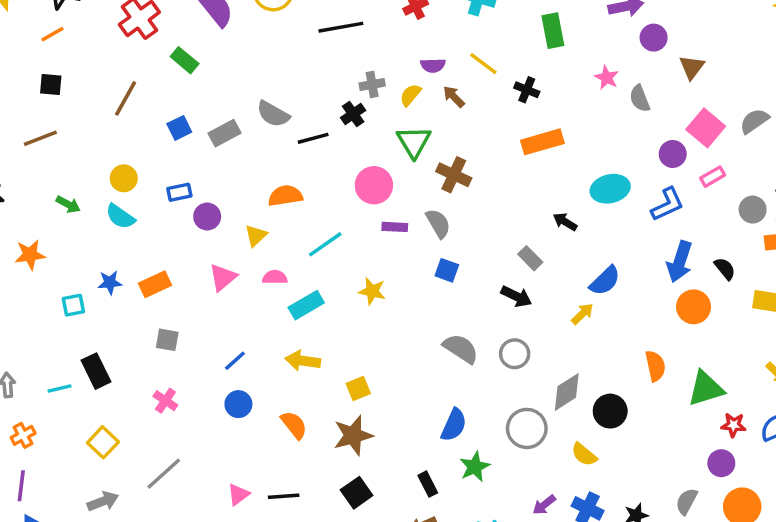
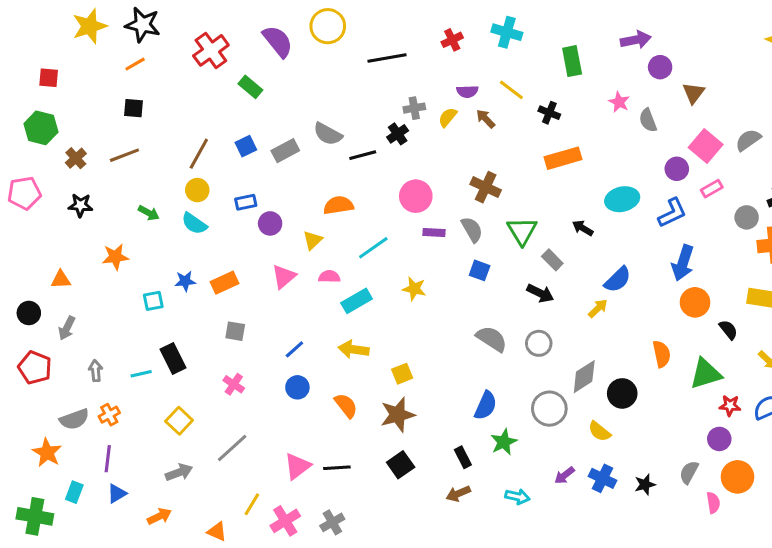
brown line: (126, 98) -> (199, 154), moved
green triangle: (414, 142) -> (522, 231), moved
black semicircle: (725, 269) -> (728, 330), moved
pink triangle: (238, 494) -> (297, 466), size x1.4

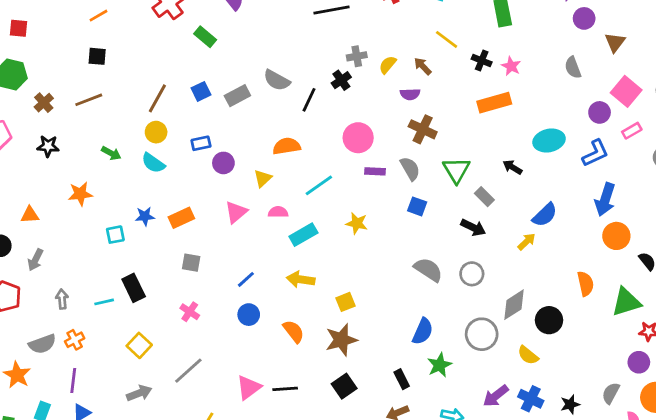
purple semicircle: (467, 91) -> (410, 94), moved
pink star: (619, 102) -> (511, 66), moved
black line: (363, 155) -> (309, 100), turned -50
purple arrow: (565, 475) -> (496, 396), size x1.4

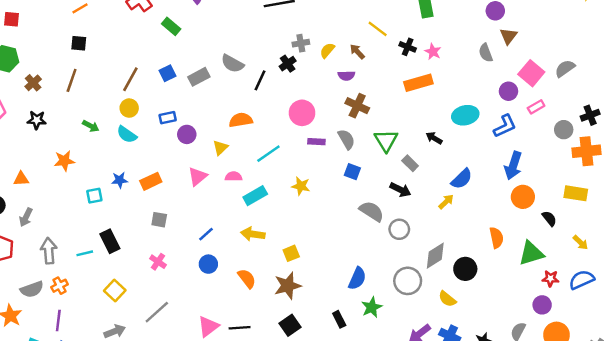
brown triangle: (615, 42) -> (508, 36), moved
brown line: (89, 100) -> (72, 80), turned -50
gray semicircle: (428, 270) -> (372, 211), moved
gray arrow: (62, 299) -> (49, 251), size x1.5

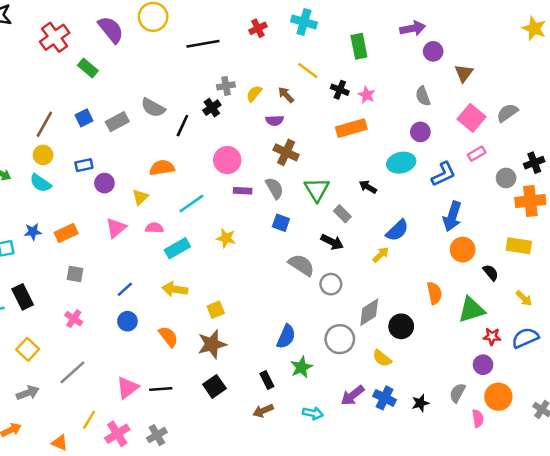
brown triangle: (508, 36) -> (464, 73), moved
purple circle: (508, 91) -> (420, 132), moved

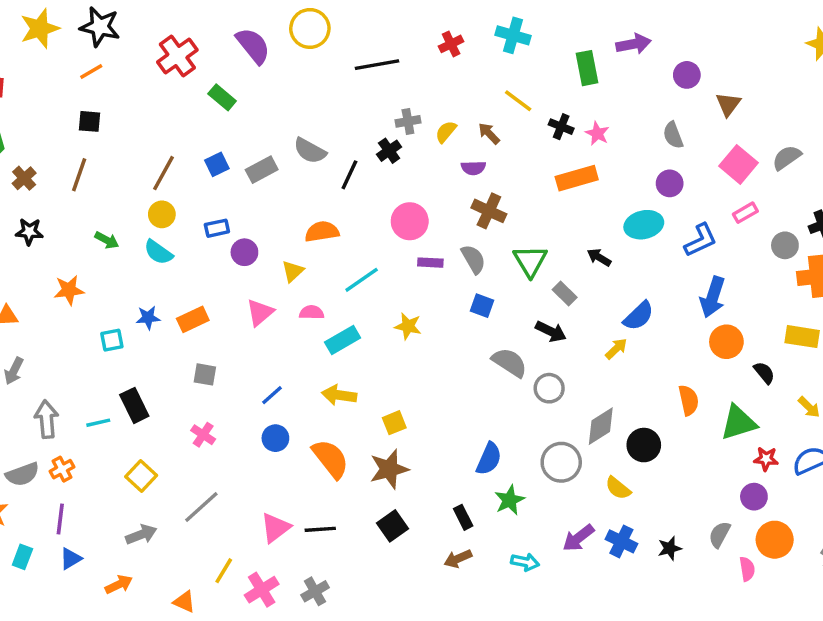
purple arrow: (413, 28) -> (633, 44), moved
orange semicircle: (168, 337) -> (331, 459), size x1.4

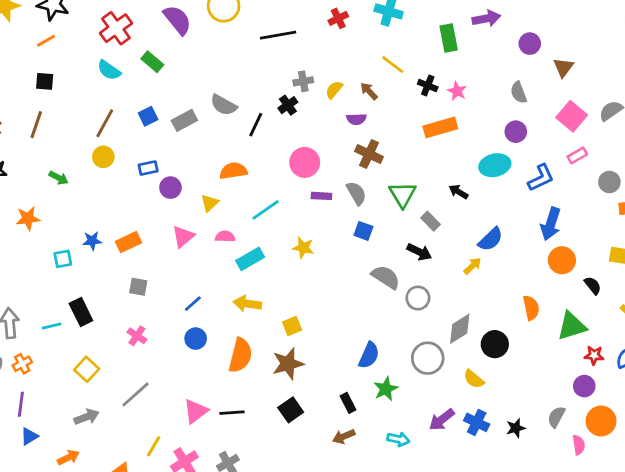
cyan semicircle: (158, 252) -> (109, 70), moved
orange semicircle: (331, 459) -> (240, 355), turned 52

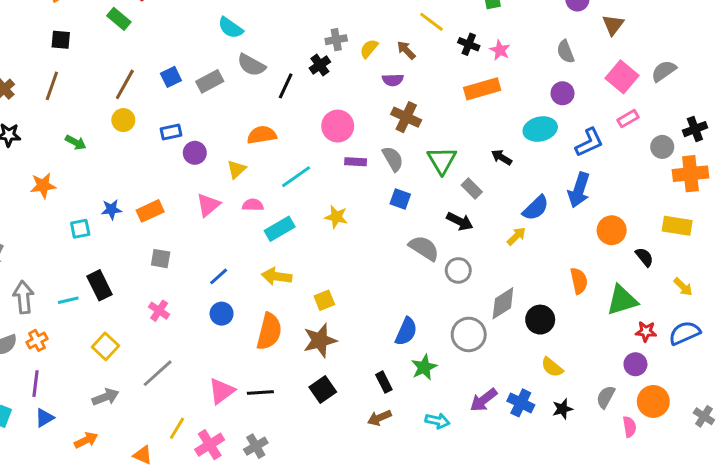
green rectangle: (152, 62) -> (119, 19), moved
cyan semicircle: (109, 70) -> (231, 28), moved
blue arrow: (551, 224) -> (579, 190), moved
yellow semicircle: (474, 379) -> (552, 367), moved

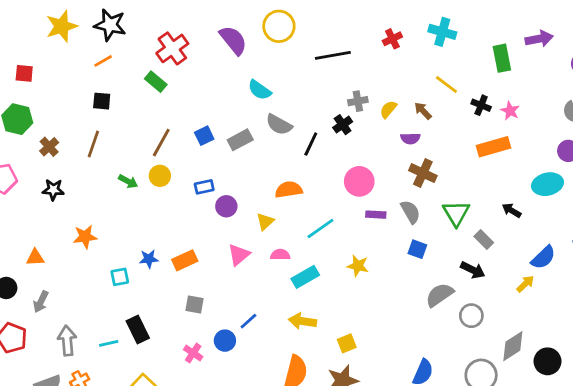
green arrow: (76, 142) -> (128, 181), moved
gray semicircle: (424, 248) -> (440, 295), turned -68
blue circle: (222, 314) -> (225, 341), moved

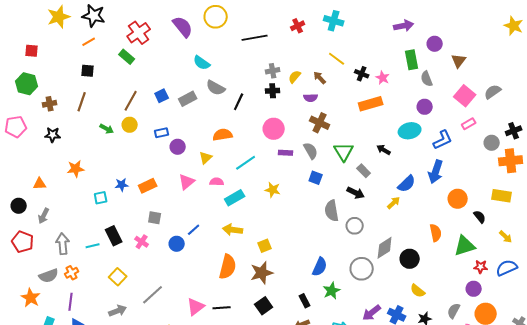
green rectangle: (502, 58) -> (412, 60), moved
black cross: (343, 125) -> (273, 91), moved, turned 32
brown cross: (49, 147) -> (50, 104), turned 32
gray semicircle: (440, 295) -> (332, 211), turned -65
pink cross: (193, 353) -> (142, 242), moved

